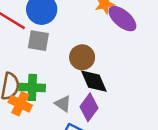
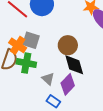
gray square: (38, 41) -> (31, 40), moved
orange cross: (20, 104) -> (18, 45), moved

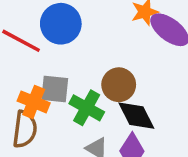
green cross: (26, 63) -> (87, 108), moved, turned 30

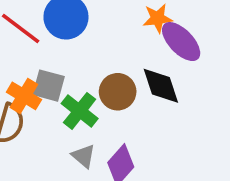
black diamond: (136, 116) -> (161, 86), moved

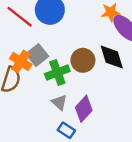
gray square: (49, 86) -> (37, 55), turned 35
green cross: (80, 111) -> (57, 72), turned 30

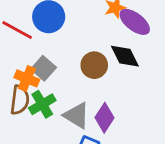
green cross: (57, 72) -> (42, 104), moved
gray triangle: (59, 102) -> (77, 115), size x1.5

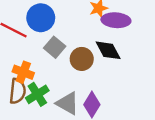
purple ellipse: (135, 22) -> (116, 20), turned -32
gray square: (44, 68) -> (55, 47), moved

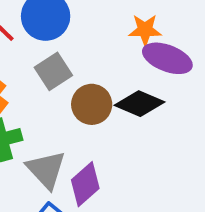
black diamond: (108, 50) -> (139, 104), turned -56

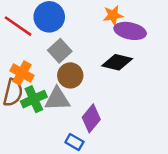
brown circle: (92, 104) -> (70, 75), moved
gray triangle: (46, 170) -> (57, 99), moved, turned -40

